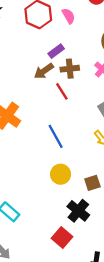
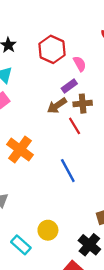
pink semicircle: (69, 16) -> (80, 64), moved
yellow circle: (61, 174) -> (48, 230), moved

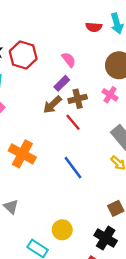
red hexagon: (52, 49) -> (23, 55), moved

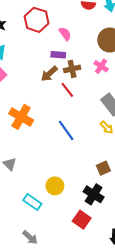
red hexagon: (23, 55) -> (37, 20), moved
purple rectangle: (62, 83) -> (58, 55), turned 48

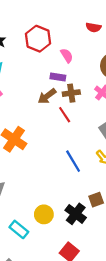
blue line: (66, 130) -> (73, 161), moved
black cross: (94, 194) -> (76, 214), moved

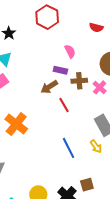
red hexagon: (38, 39) -> (47, 17), moved
brown cross: (71, 93) -> (79, 81), moved

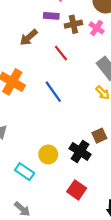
brown arrow: (49, 87) -> (29, 37), moved
blue line: (69, 148) -> (53, 92), moved

